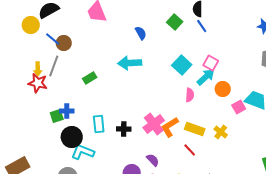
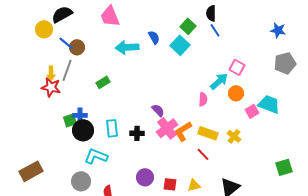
cyan arrow: (130, 63) -> (127, 47), moved
pink square: (211, 63) -> (237, 67), moved
cyan square: (182, 65) -> (180, 45), moved
black circle: (72, 137) -> (83, 130), moved
purple semicircle: (153, 160) -> (158, 110), moved

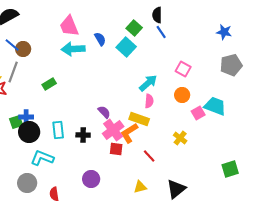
pink trapezoid: (110, 16) -> (69, 26), moved
cyan arrow: (219, 81) -> (148, 83), moved
yellow rectangle: (208, 133) -> (139, 119), moved
red square: (170, 184) -> (116, 149), moved

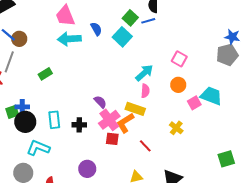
blue line: (161, 32) -> (148, 21), moved, turned -72
blue star: (224, 32) -> (232, 37), moved

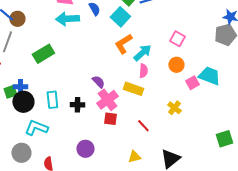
green rectangle: (45, 74) -> (43, 54), size x1.5
orange L-shape: (125, 123) -> (123, 44), moved

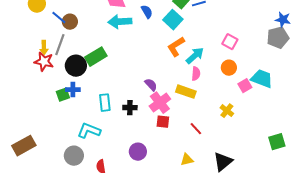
black circle: (23, 102) -> (76, 66), moved

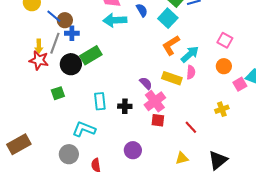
blue cross: (73, 90) -> (72, 33), moved
yellow rectangle: (186, 92) -> (172, 78), moved
yellow cross: (227, 111) -> (222, 109), turned 32

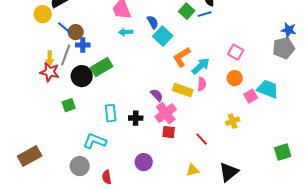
cyan square: (168, 18) -> (163, 36), moved
cyan arrow: (115, 20) -> (126, 32), size x0.6

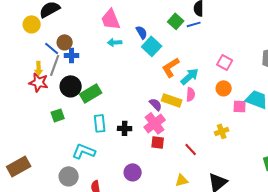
blue line: (65, 28) -> (52, 48), moved
green rectangle: (102, 67) -> (91, 93), moved
purple semicircle: (157, 95) -> (156, 104), moved
pink square: (251, 96) -> (240, 106), turned 32

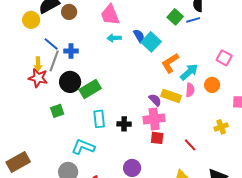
blue semicircle: (142, 32) -> (139, 36), moved
brown circle: (65, 42) -> (69, 12), moved
orange circle: (224, 88) -> (212, 85), moved
pink cross: (155, 123) -> (154, 119), turned 30

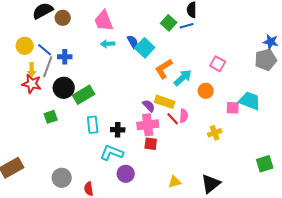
yellow circle: (31, 20) -> (25, 46), moved
pink semicircle: (190, 90) -> (184, 116), moved
red line: (190, 145) -> (173, 119), moved
cyan L-shape: (83, 147) -> (112, 153), moved

